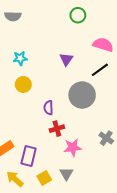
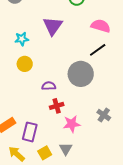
purple triangle: (66, 59) -> (53, 26), moved, size x1.5
purple semicircle: (48, 108) -> (49, 86), turned 88

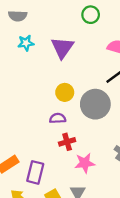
cyan star: (22, 39) -> (26, 43), moved
yellow circle: (25, 64) -> (65, 92), moved

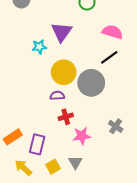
cyan star: (26, 43) -> (39, 47), moved
yellow circle: (65, 92) -> (64, 72), size x1.5

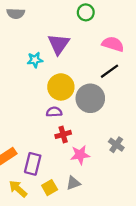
gray triangle: (75, 162) -> (73, 183), turned 40

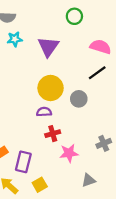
cyan star: (35, 60) -> (15, 39), moved
gray circle: (90, 98) -> (79, 99), size x0.6
gray cross: (116, 145) -> (104, 143), turned 32
gray triangle: (73, 183) -> (89, 180), moved

